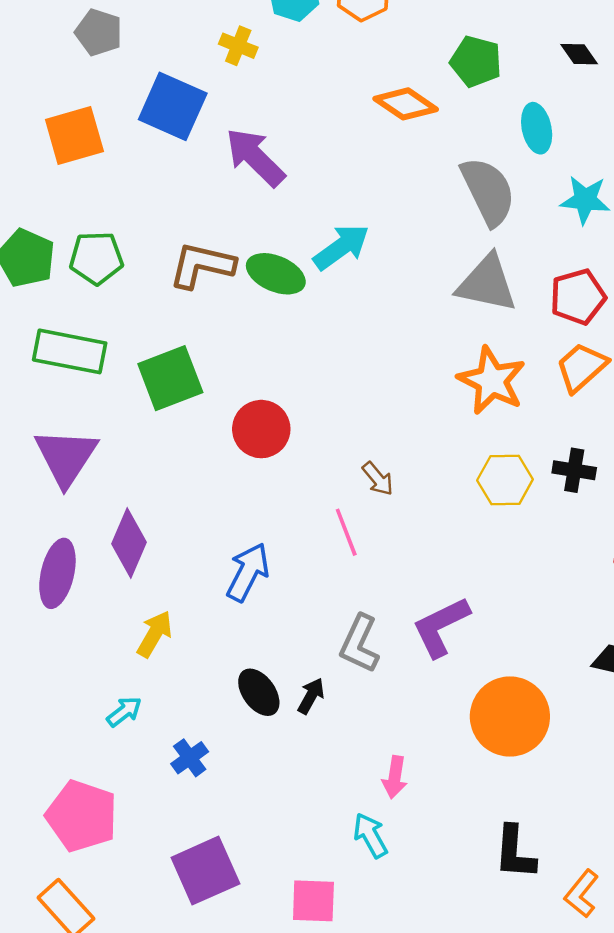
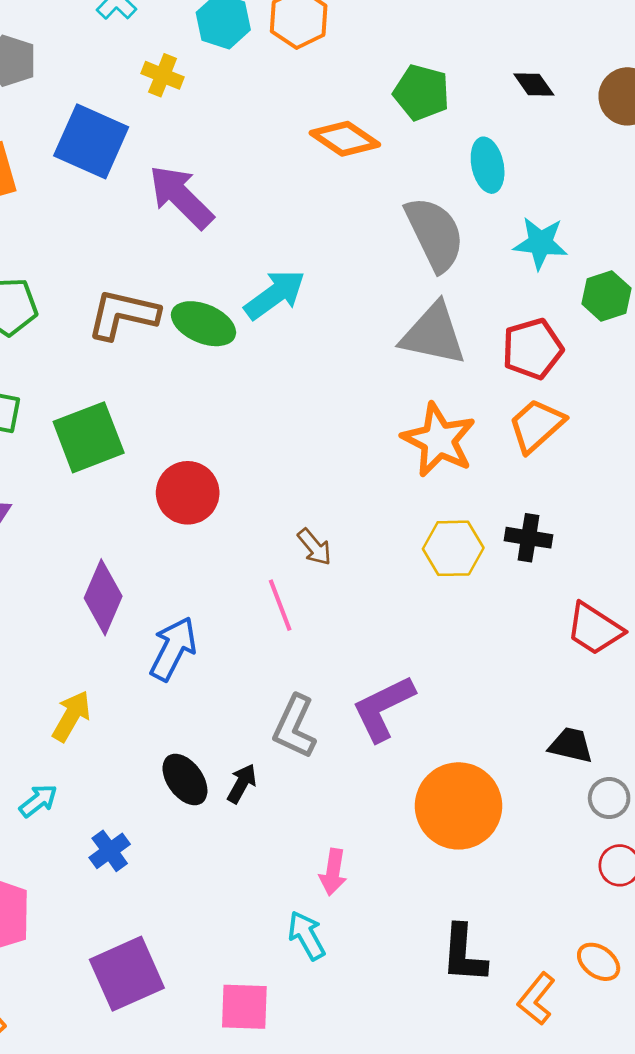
purple diamond: (129, 543) -> (103, 597), moved

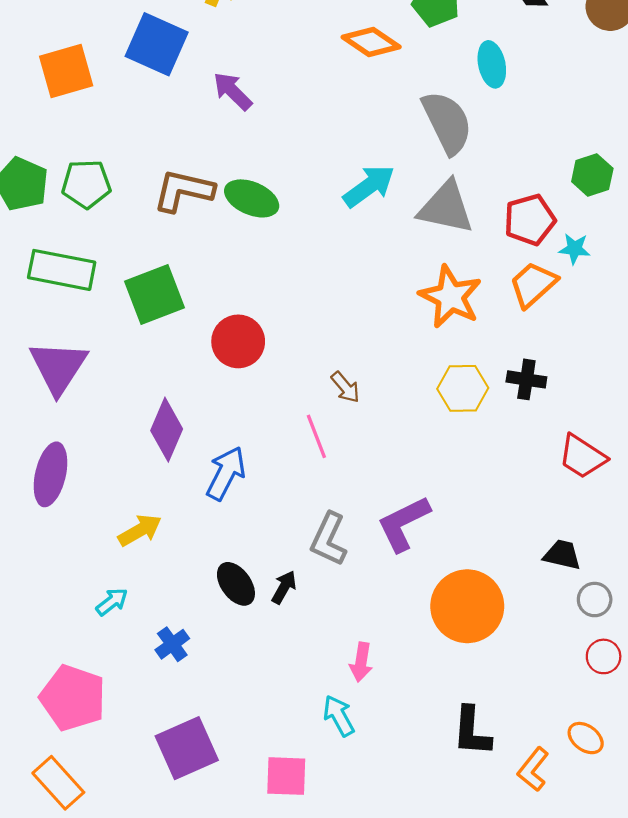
purple arrow: (181, 197) -> (233, 91), size x0.7
cyan star: (540, 243) -> (574, 249), moved, size x0.7
cyan arrow: (275, 295) -> (369, 186), moved
yellow arrow: (71, 716) -> (140, 530), turned 30

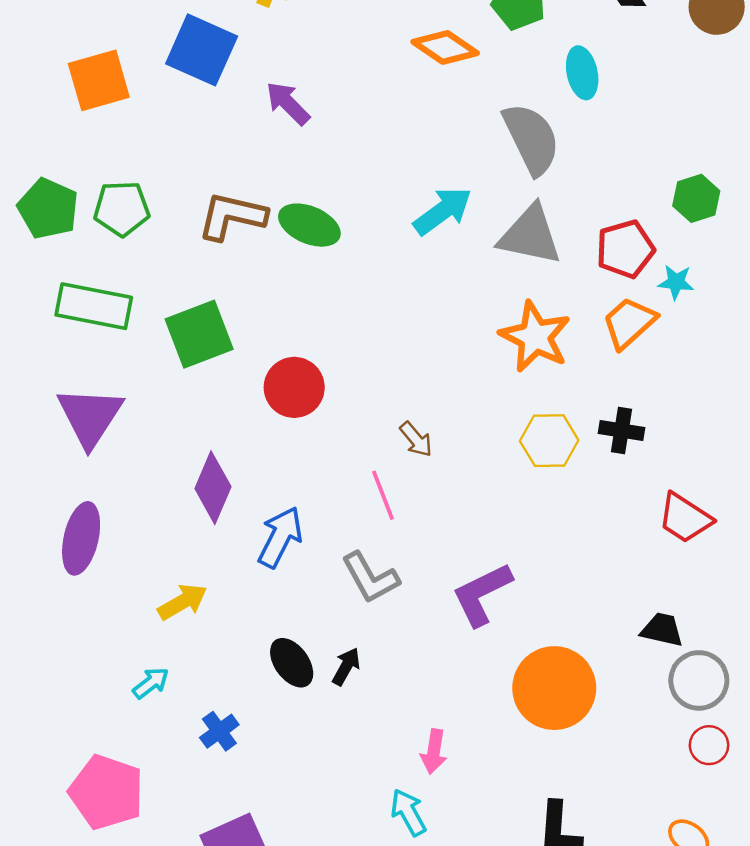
gray L-shape: (329, 539) -> (370, 578), moved, turned -54
gray circle: (595, 600) -> (699, 680), size x1.5

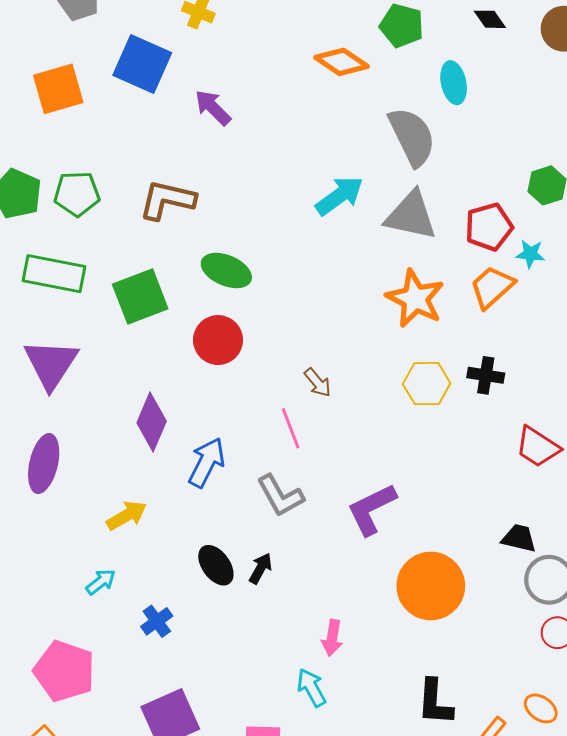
green ellipse: (309, 225) -> (226, 270), moved

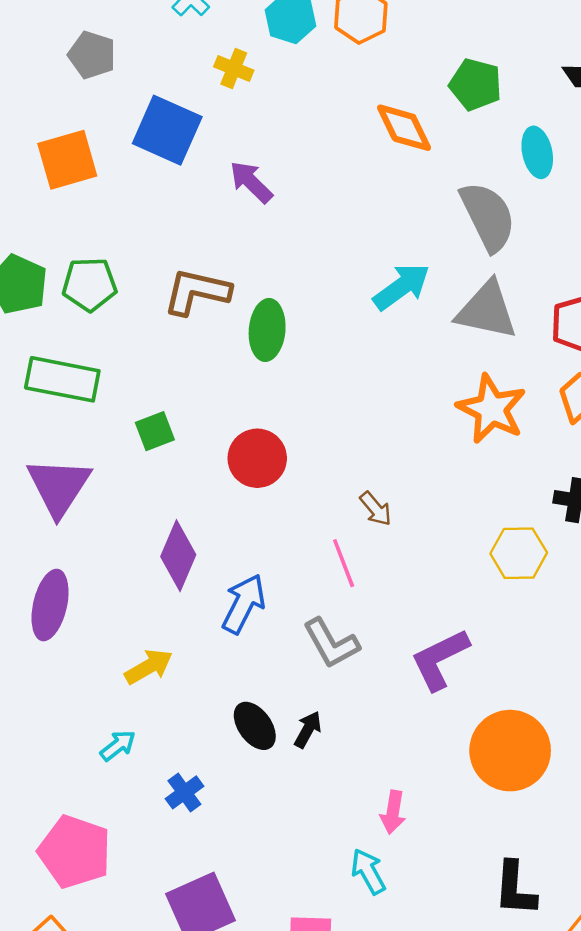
orange diamond: (342, 62) -> (404, 128), turned 30
green ellipse: (226, 270) -> (267, 330), moved, turned 72
green square: (140, 296) -> (155, 431), moved, size x0.6
yellow hexagon: (427, 384) -> (519, 553), moved

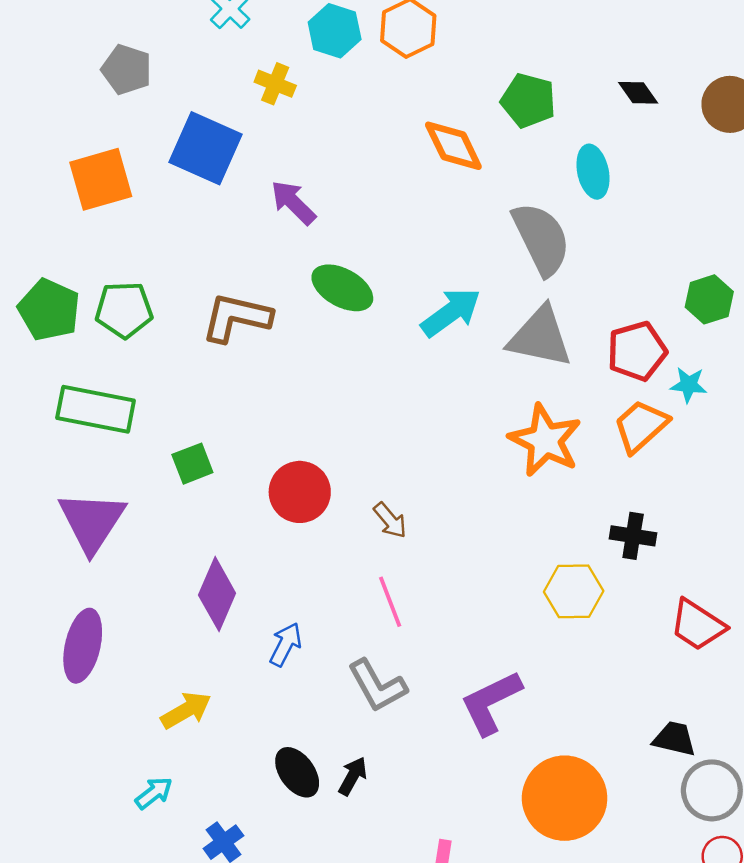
green ellipse: (267, 330) -> (342, 288), moved, turned -66
brown arrow: (376, 509) -> (390, 520), moved
blue arrow: (244, 604) -> (286, 644), size x0.7

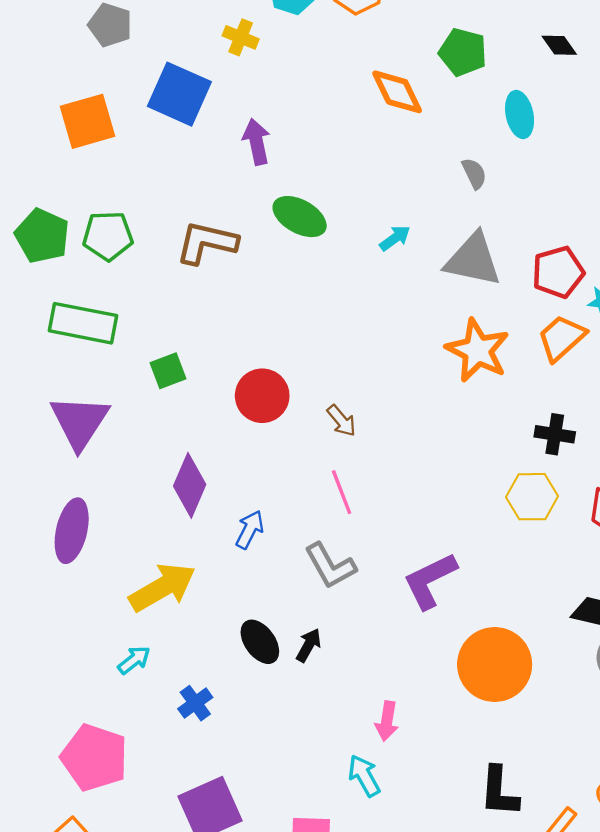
purple arrow: (293, 203) -> (256, 142), turned 33
gray semicircle: (541, 239) -> (474, 173), size x0.5
cyan arrow: (451, 312) -> (395, 238), size x0.6
yellow hexagon: (574, 591) -> (532, 497), moved
yellow arrow: (186, 710) -> (162, 587), size x1.5

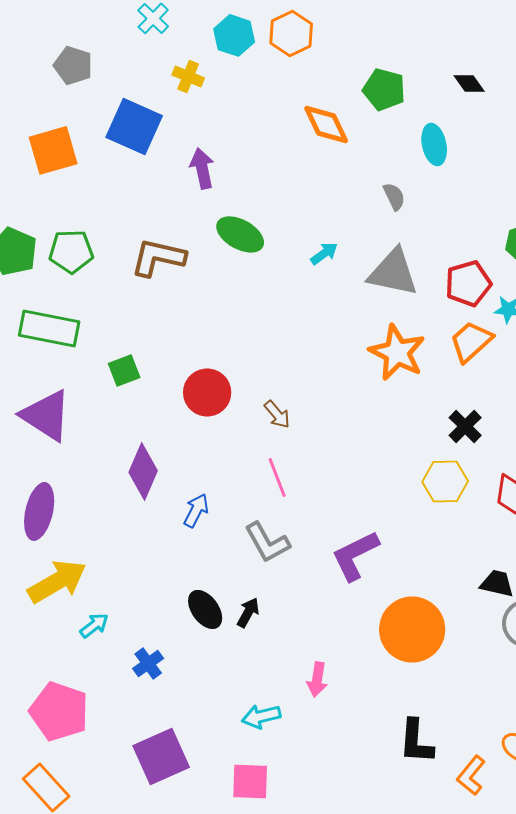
purple triangle: (80, 422) -> (46, 415), turned -30
black cross: (555, 434) -> (465, 426), turned 36
yellow arrow: (162, 587) -> (57, 581), moved
cyan arrow: (364, 776) -> (261, 716), moved, turned -75

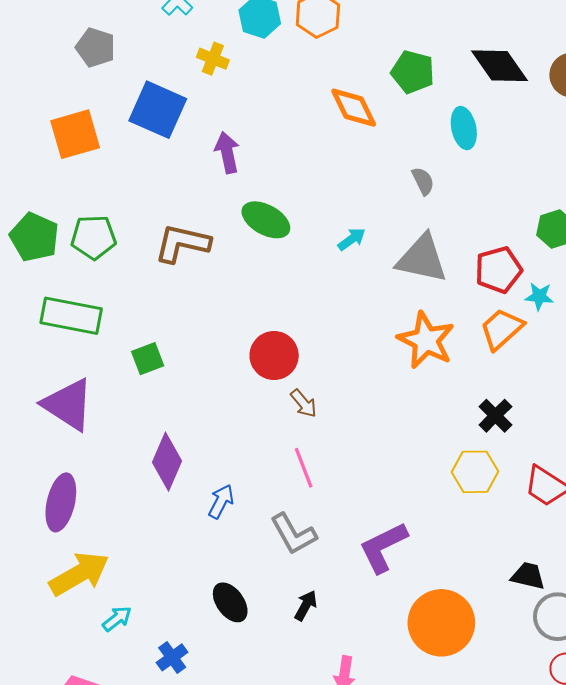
black diamond: (469, 83) -> (500, 66), size x1.8
red circle: (207, 392) -> (274, 356), moved
black arrow: (248, 612) -> (306, 605), moved

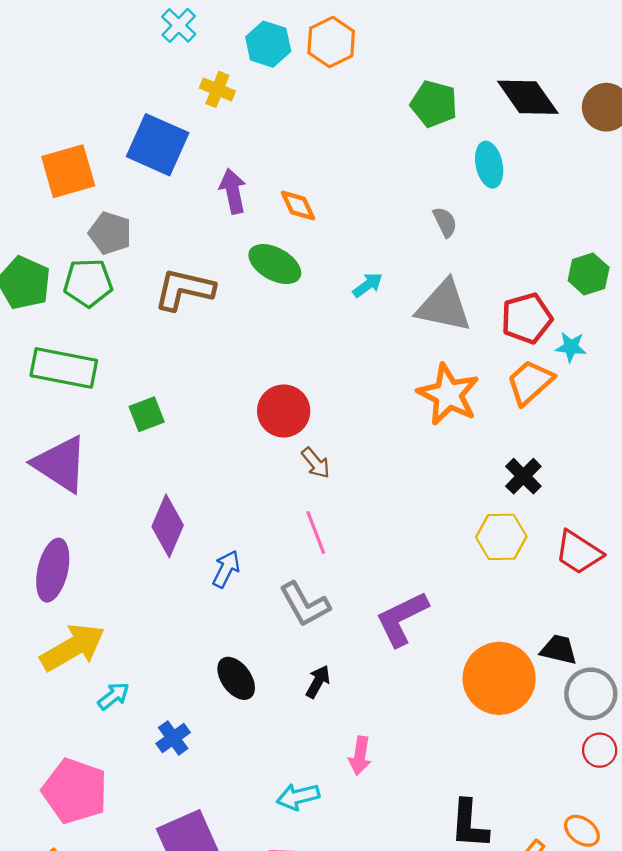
gray pentagon: (96, 47) -> (110, 233), moved
orange diamond: (354, 108) -> (298, 205), moved, size x0.7
orange circle: (441, 623) -> (499, 678), moved

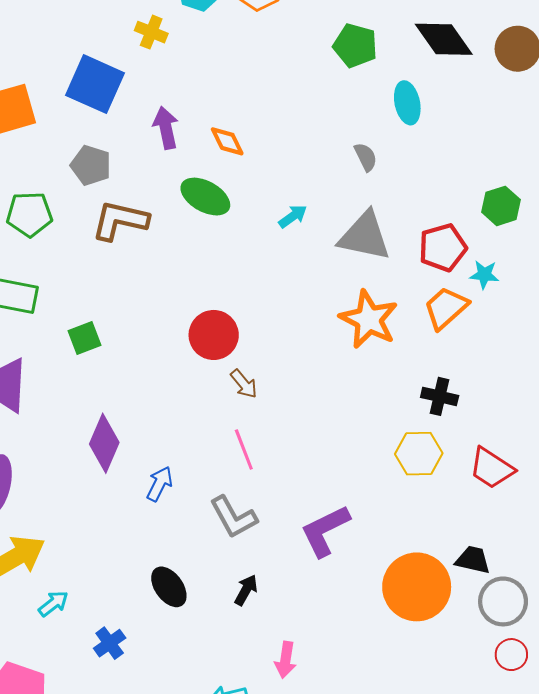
gray pentagon: (110, 233) -> (91, 165), moved
black cross: (523, 476) -> (440, 396), turned -32

